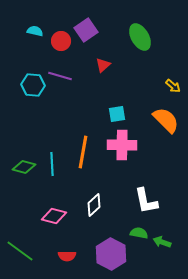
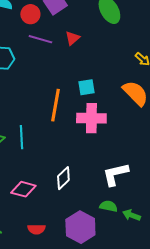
purple line: (60, 76) -> (40, 39), moved
orange line: (83, 152) -> (55, 105), moved
white L-shape: (146, 201) -> (115, 174), turned 88

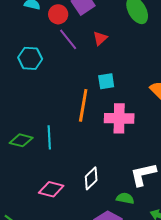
purple line: (40, 39) -> (68, 39), turned 35
cyan square: (86, 87) -> (106, 81), moved
green semicircle: (108, 206) -> (125, 198), moved

